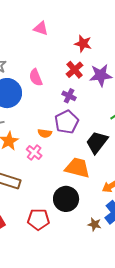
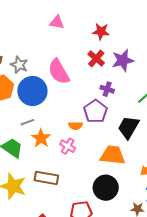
pink semicircle: (36, 77) -> (59, 72), size x1.5
purple cross: (69, 96) -> (107, 89), moved

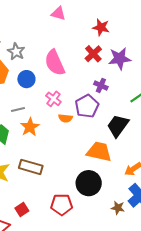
blue circle: (32, 91) -> (26, 79), size x0.6
pink cross: (68, 146) -> (53, 99), moved

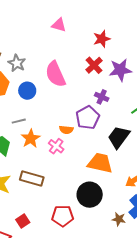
red star: (101, 27) -> (102, 39), turned -30
pink cross: (53, 99) -> (56, 146), moved

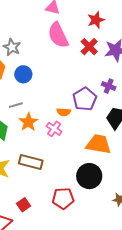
pink semicircle: (55, 74) -> (58, 35), moved
purple cross: (102, 97) -> (109, 86), moved

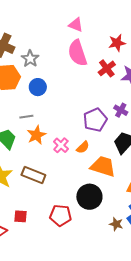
orange semicircle: (64, 112) -> (83, 147), moved, turned -56
red square: (23, 205) -> (20, 216), turned 32

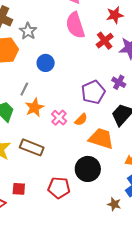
blue circle: (38, 87) -> (46, 63), moved
gray line: (26, 117) -> (24, 89), turned -56
brown star: (116, 224) -> (114, 204), moved

